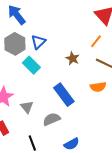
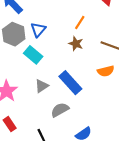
orange line: (96, 41) -> (80, 23), moved
gray triangle: (27, 107) -> (42, 86), moved, turned 40

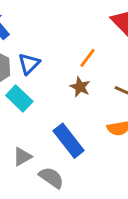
gray triangle: (42, 86) -> (22, 157), moved
gray semicircle: (60, 110) -> (51, 178), turned 60

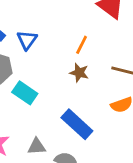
blue triangle: (29, 64) -> (27, 40), moved
gray triangle: (22, 157) -> (37, 146), turned 36

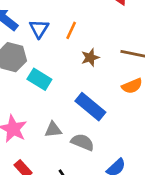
orange line: (82, 45) -> (71, 30), moved
brown star: (79, 73) -> (90, 57), turned -30

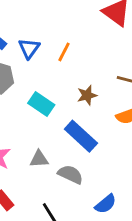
brown star: (90, 57) -> (87, 95), moved
cyan rectangle: (39, 79) -> (41, 104), moved

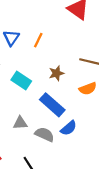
blue semicircle: (106, 204) -> (69, 128), moved

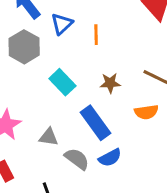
orange line: (38, 40) -> (96, 35), turned -40

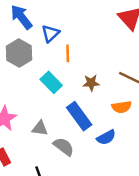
orange line: (96, 35) -> (68, 53), moved
blue semicircle: (110, 158) -> (106, 137), moved

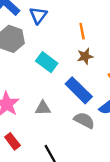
orange line: (68, 53) -> (82, 31), moved
gray semicircle: (64, 147) -> (84, 120), moved

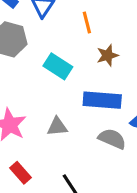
orange line: (82, 31) -> (87, 22), moved
blue rectangle: (79, 90) -> (102, 100), turned -36

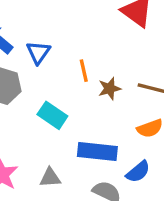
brown star: (107, 55) -> (110, 89), moved

